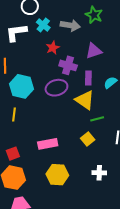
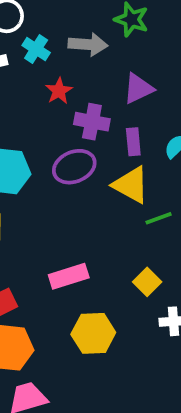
yellow square: (88, 139) -> (147, 282), moved

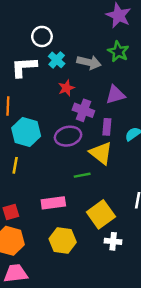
green line: (159, 218) -> (82, 175), moved
yellow square: (147, 282) -> (101, 214), size x1.6

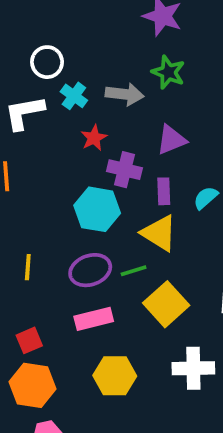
cyan hexagon: (26, 132) -> (97, 209), moved
purple ellipse: (68, 136) -> (90, 270), moved
yellow square: (101, 214) -> (166, 304), moved
white cross: (113, 241) -> (193, 368), size x1.5

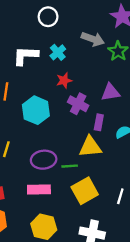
white circle: (47, 62) -> (48, 17), moved
gray arrow: (125, 94) -> (93, 39), moved
cyan hexagon: (97, 209) -> (36, 110), moved
yellow triangle: (159, 233) -> (90, 147), turned -50

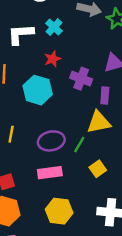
red star: (64, 80) -> (53, 59), moved
green line: (70, 166) -> (79, 145), turned -49
yellow square: (85, 191) -> (98, 169), size x0.6

